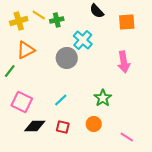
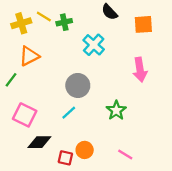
gray circle: (67, 58) -> (78, 86), moved
orange circle: (94, 124) -> (85, 150), moved
red square: (63, 127) -> (65, 158), moved
pink line: (127, 137) -> (125, 154), moved

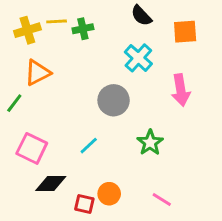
yellow line: (44, 17) -> (57, 21), turned -35
cyan cross: (94, 45) -> (138, 58), moved
gray circle: (78, 86) -> (114, 100), moved

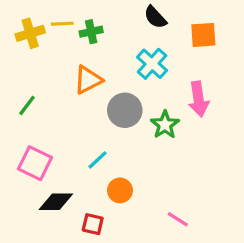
orange triangle: (38, 73) -> (88, 80), moved
green line: (14, 103) -> (27, 105), moved
green star: (150, 143) -> (165, 125), moved
orange circle: (109, 194) -> (120, 190), moved

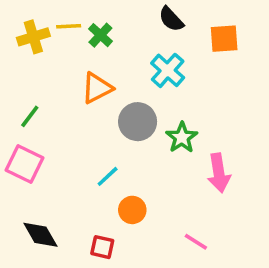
green cross: (91, 32) -> (100, 35), turned -35
pink arrow: (199, 99) -> (219, 173), moved
pink square: (35, 163) -> (25, 164), moved
black diamond: (56, 202) -> (40, 235), moved, turned 60

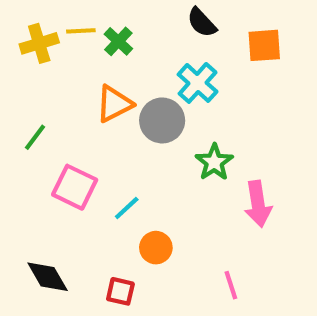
gray circle: (138, 122) -> (162, 120), moved
pink square: (25, 164) -> (75, 187), moved
pink line: (196, 242) -> (231, 285), turned 40

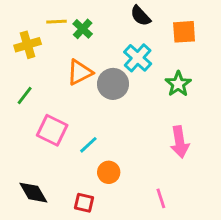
yellow cross: (39, 43) -> (28, 45), moved
green star: (214, 162) -> (178, 84), moved

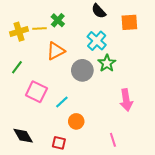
yellow line: (57, 22) -> (39, 28), moved
gray circle: (113, 84) -> (82, 70), moved
green star: (178, 84) -> (107, 63), moved

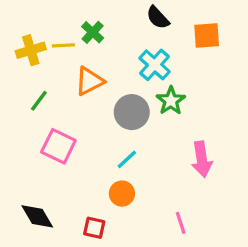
green line: (17, 67) -> (39, 101), moved
cyan line: (62, 102) -> (127, 159), moved

